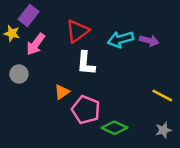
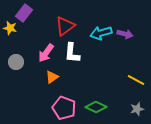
pink arrow: (36, 44) -> (46, 53), moved
pink pentagon: (86, 110) -> (64, 108), moved

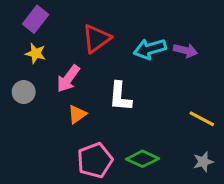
yellow star: (10, 28) -> (36, 53), moved
white L-shape: (72, 53) -> (120, 96), moved
pink pentagon: (64, 108) -> (95, 160), turned 30

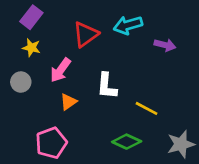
cyan arrow: (150, 49) -> (128, 25), moved
yellow line: (202, 119) -> (146, 108), moved
pink pentagon: (95, 160) -> (51, 143), moved
gray star: (203, 162) -> (181, 144), size x1.5

